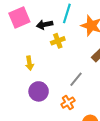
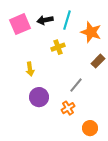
black arrow: (45, 25) -> (45, 20), moved

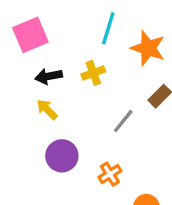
black arrow: (45, 20) -> (49, 76), moved
yellow arrow: (30, 69) -> (47, 109), turned 144
gray line: (76, 85) -> (123, 121), moved

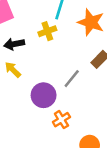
yellow cross: (93, 73) -> (47, 31), moved
purple circle: (62, 156) -> (44, 95), moved

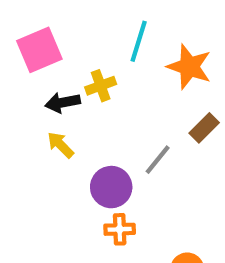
yellow cross: (47, 31) -> (101, 86), moved
orange cross: (61, 120) -> (120, 229), moved, turned 30

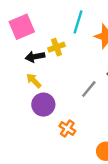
purple circle: (111, 187) -> (43, 105), moved
orange cross: (120, 229) -> (67, 128), turned 35

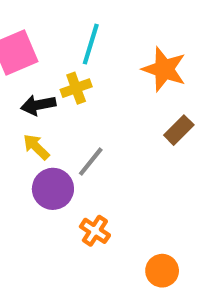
cyan line: (78, 22) -> (91, 44), moved
gray line: (89, 89) -> (91, 162), moved

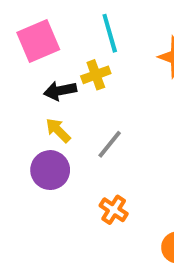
cyan line: (91, 44) -> (110, 33), turned -33
purple circle: (53, 189) -> (50, 170), moved

